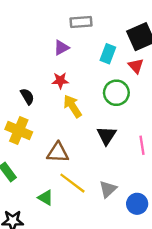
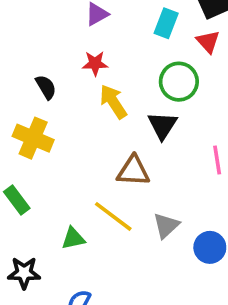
black triangle: (107, 135) -> (162, 125), moved
brown triangle: (58, 153) -> (133, 171), moved
green triangle: (46, 198) -> (73, 238), turned -42

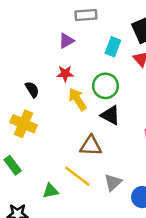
green circle: (179, 82) -> (105, 86), moved
black triangle: (162, 125) -> (110, 115), turned -35

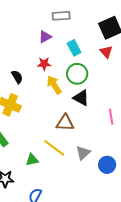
cyan rectangle: (113, 47) -> (74, 48), moved, turned -49

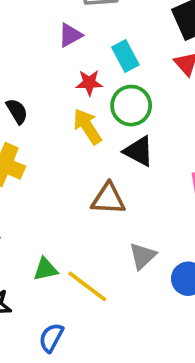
red star: (44, 64) -> (89, 83), moved
yellow line: (54, 148) -> (87, 286), moved

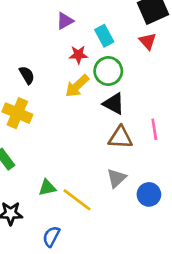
yellow arrow: (87, 126) -> (77, 86), turned -100
brown triangle: (108, 199) -> (120, 137), moved

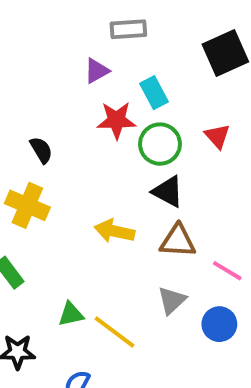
red triangle: (148, 41) -> (217, 136), moved
red star: (78, 55) -> (116, 120), size x1.4
yellow arrow: (77, 86) -> (114, 231), moved, turned 55
pink line: (154, 129) -> (227, 271), moved, turned -50

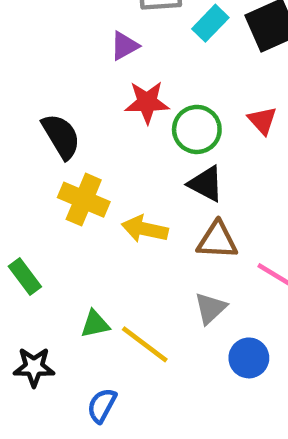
cyan rectangle: (154, 93) -> (210, 23), moved, turned 72
black semicircle: (41, 150) -> (61, 136), size x1.5
yellow cross: (27, 205) -> (84, 200), moved
blue circle: (219, 324) -> (249, 358), moved

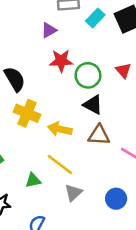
gray triangle: (210, 308) -> (73, 193), moved
yellow line: (145, 344) -> (60, 165), moved

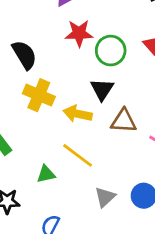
black triangle: (93, 105) -> (102, 89), moved, turned 35
gray triangle: (73, 193) -> (105, 197), moved

